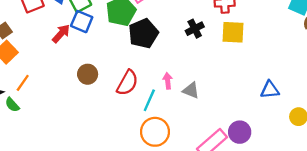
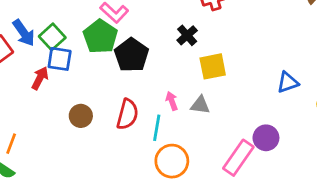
yellow square: (233, 32) -> (213, 66), moved

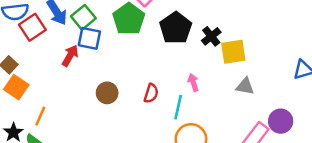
black cross: (187, 35) -> (211, 36), moved
black pentagon: (131, 55) -> (176, 28), moved
gray triangle: (200, 105) -> (245, 86), moved
red semicircle: (127, 114) -> (151, 93), size x0.7

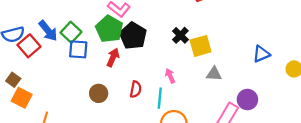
black pentagon: (176, 28) -> (133, 36), moved
red arrow: (70, 56) -> (113, 57), moved

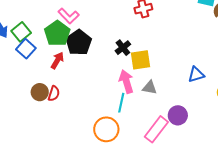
blue square: (78, 49) -> (26, 49), turned 30
pink arrow: (170, 76) -> (126, 81), moved, size x1.6
red semicircle: (136, 89) -> (54, 94), moved
cyan line: (160, 98) -> (121, 103), moved

